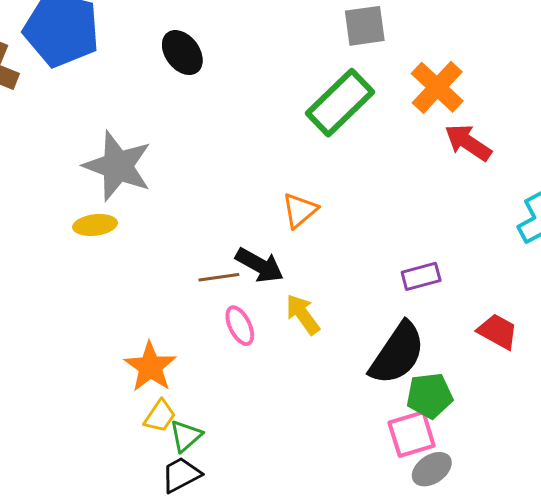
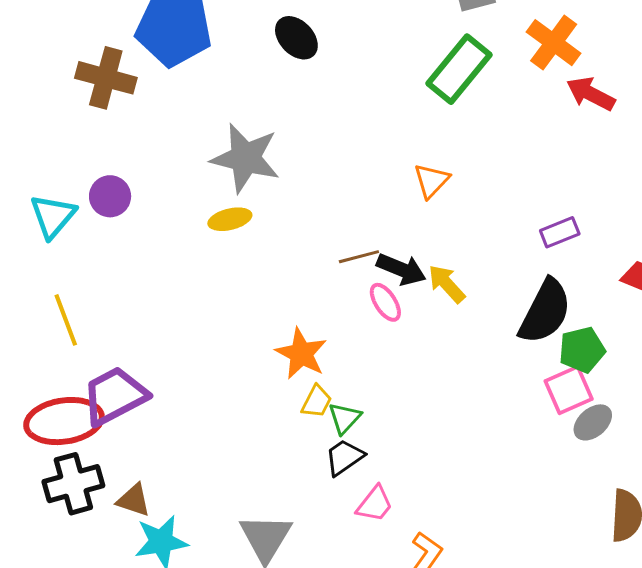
black arrow: (260, 265) -> (401, 269), moved

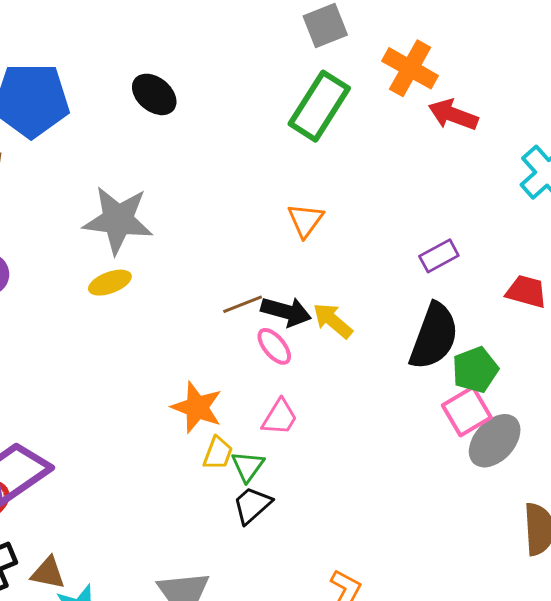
gray ellipse: (593, 422) -> (495, 441), size x1.4
pink trapezoid: (375, 504) -> (280, 417), moved

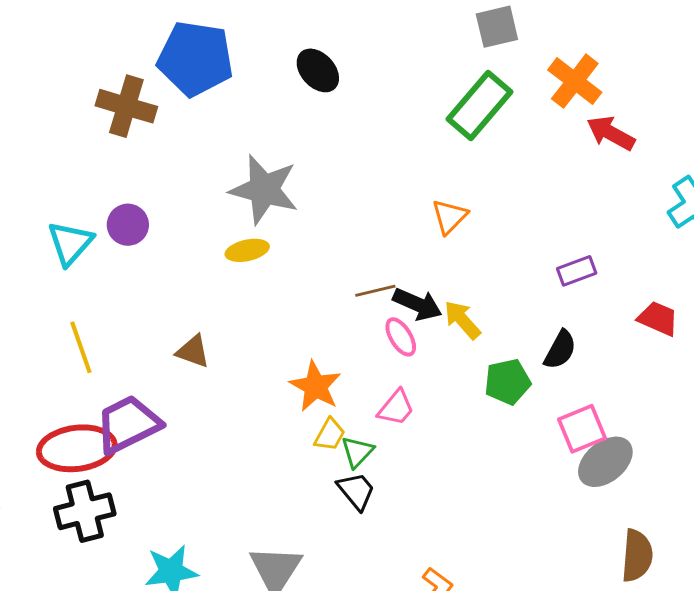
black semicircle: (434, 336) -> (560, 350), size x0.6
green pentagon: (475, 370) -> (507, 382), moved
black trapezoid: (252, 505) -> (356, 491), turned 84
brown triangle: (48, 573) -> (193, 351), moved

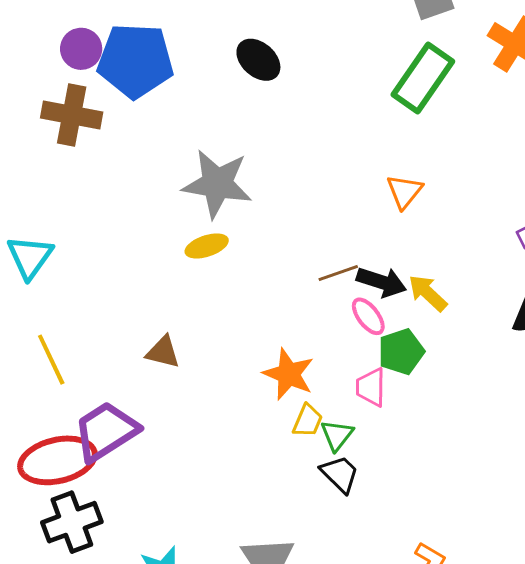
purple circle: (128, 225) -> (81, 49), moved
green pentagon: (507, 382) -> (401, 352), moved
pink trapezoid: (396, 408) -> (371, 387), turned 147

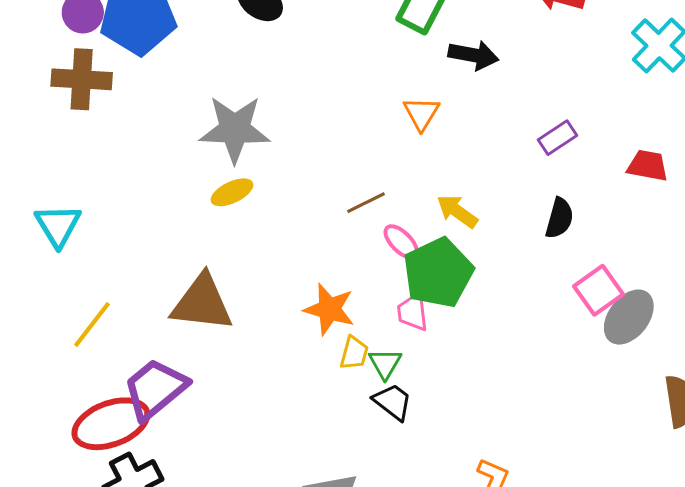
black arrow: (381, 282) -> (473, 55), moved
brown triangle: (163, 352) -> (202, 303), size x1.8
green pentagon: (401, 352) -> (438, 273), size x1.5
yellow line: (51, 360) -> (92, 324), turned 70

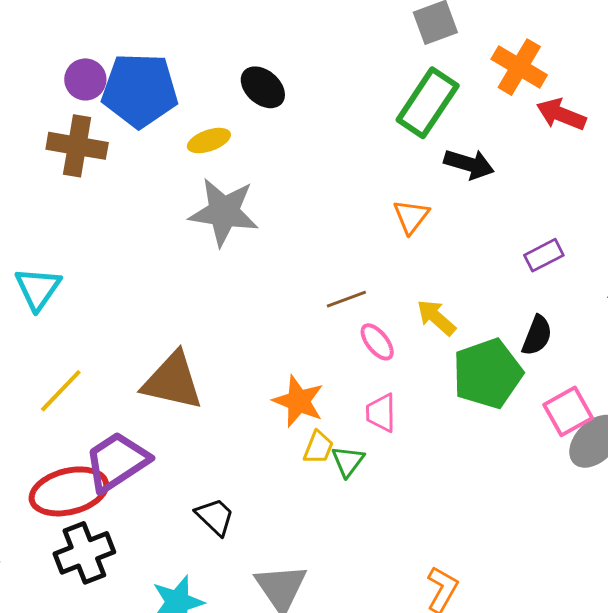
yellow ellipse: (232, 192) -> (209, 141), moved
green pentagon: (438, 273) -> (487, 374), moved
black trapezoid: (393, 402) -> (215, 517), moved

